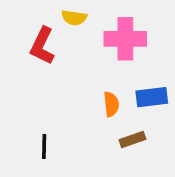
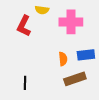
brown rectangle: (132, 139) -> (75, 79), size x1.5

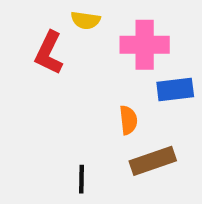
blue rectangle: (86, 55) -> (175, 90), moved
black line: (25, 83) -> (81, 179), moved

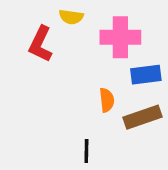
brown rectangle: (153, 161) -> (142, 117), moved
black line: (81, 179) -> (86, 151), moved

